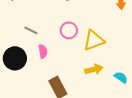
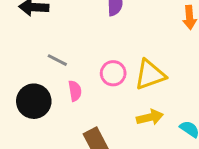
pink circle: (69, 30) -> (113, 73), moved

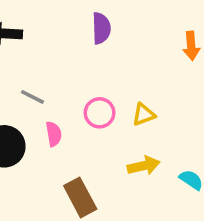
yellow triangle: (150, 75) -> (144, 115), size x0.6

